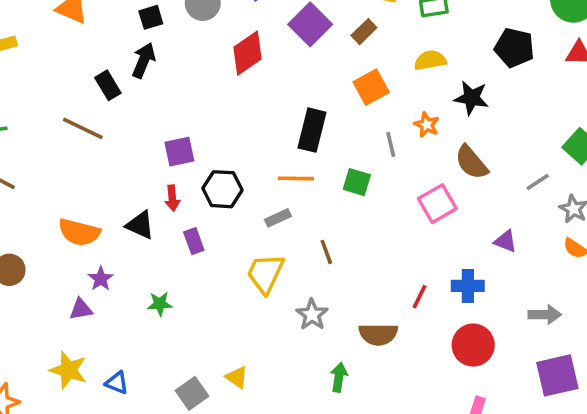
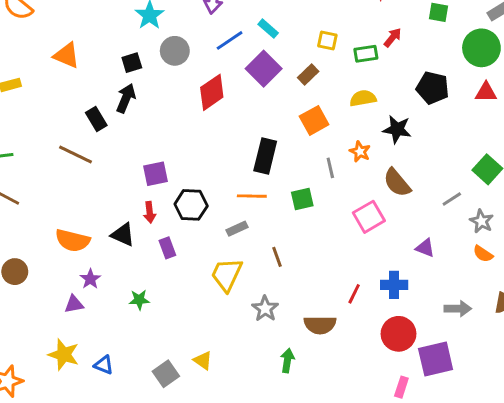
green square: (357, 182) -> (302, 199), turned -30
purple square: (557, 375) -> (436, 359), moved

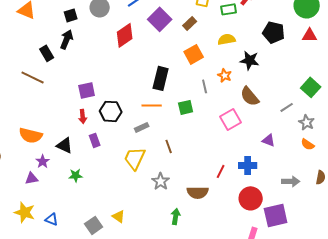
black triangle: (123, 235) -> (65, 145), moved

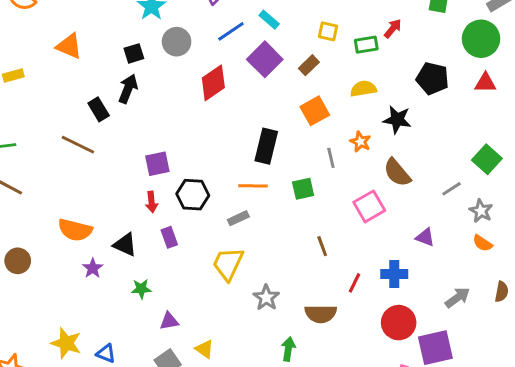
brown line: (169, 146) -> (322, 246), moved
purple triangle: (32, 178) -> (169, 321), moved
gray arrow: (291, 181) -> (457, 298), turned -36

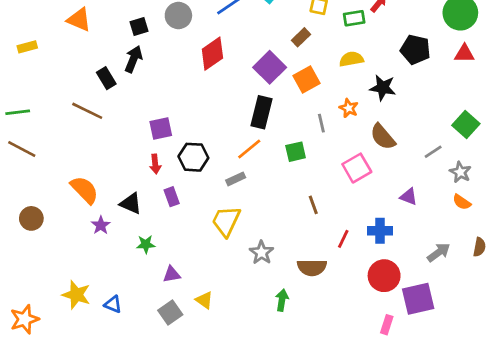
purple square: (265, 59) -> (270, 67), moved
orange line: (253, 186) -> (249, 149), turned -40
orange semicircle: (75, 230) -> (84, 190), turned -148

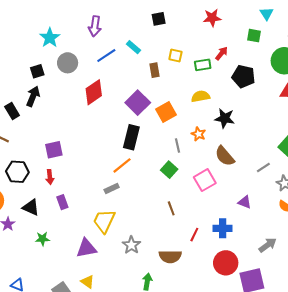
brown rectangle: (301, 37) -> (154, 70), moved, turned -56
black pentagon: (415, 50) -> (243, 76), moved
green square: (296, 152) -> (169, 170), moved, turned -35
black hexagon: (193, 157) -> (17, 172), moved
purple triangle: (172, 274) -> (86, 248), moved, size x1.5

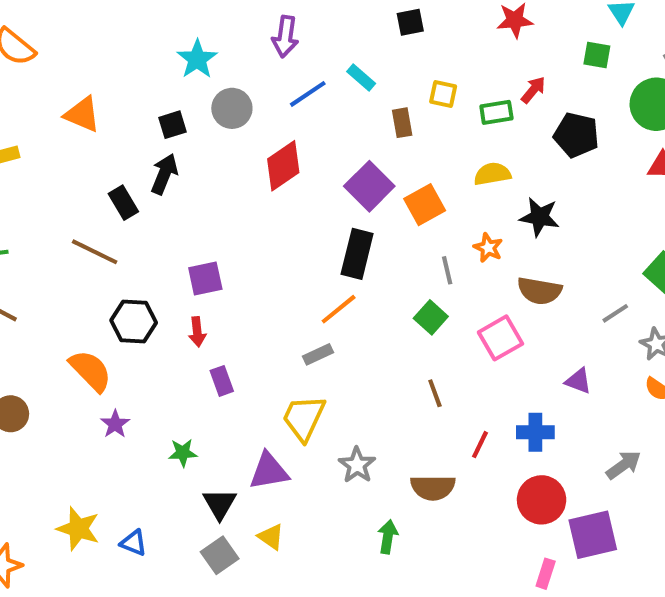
brown semicircle: (225, 156) -> (539, 291), turned -40
black triangle: (31, 207) -> (220, 504), moved, turned 36

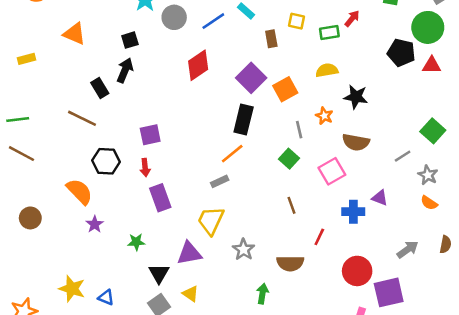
gray circle: (232, 108) -> (174, 17), moved
black pentagon: (576, 135) -> (401, 53), moved
purple rectangle: (222, 381) -> (160, 198), size x1.5
blue cross: (535, 432) -> (353, 212), moved

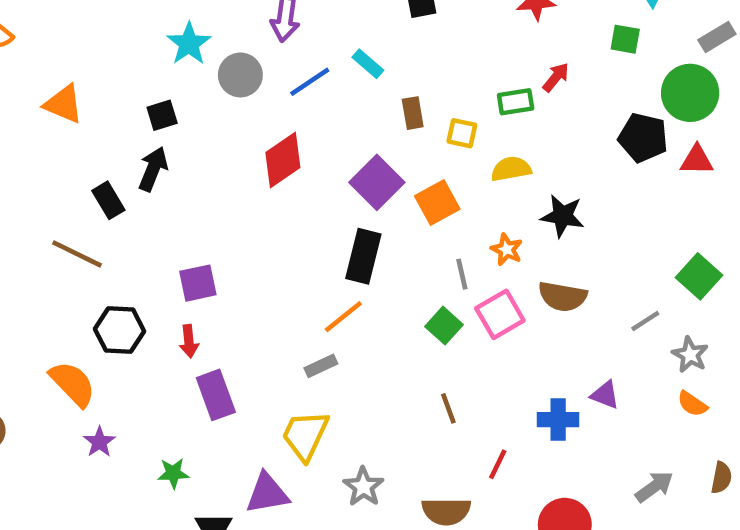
yellow square: (297, 21) -> (462, 133), moved
pink square: (332, 171) -> (500, 314), moved

